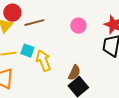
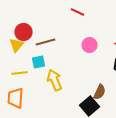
cyan square: (27, 51) -> (38, 62), moved, turned -32
brown semicircle: (74, 73) -> (99, 92), moved

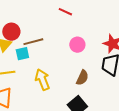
cyan square: (38, 62) -> (22, 54), moved
brown semicircle: (99, 92) -> (82, 78), moved

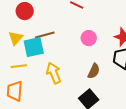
red circle: (11, 32) -> (25, 11), moved
cyan square: (22, 54) -> (34, 47), size x1.5

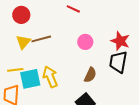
yellow triangle: (16, 38) -> (23, 42), moved
cyan square: (34, 47) -> (30, 79), moved

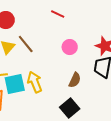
brown line: (41, 39) -> (26, 44), turned 66

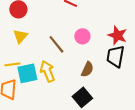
brown line: (26, 44) -> (56, 44), moved

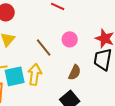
yellow arrow: (47, 71) -> (35, 74), turned 30

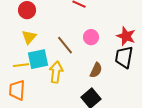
cyan square: (15, 76) -> (38, 59), moved

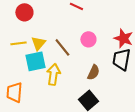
yellow triangle: (29, 37) -> (38, 43), moved
yellow line: (21, 65) -> (18, 43), moved

